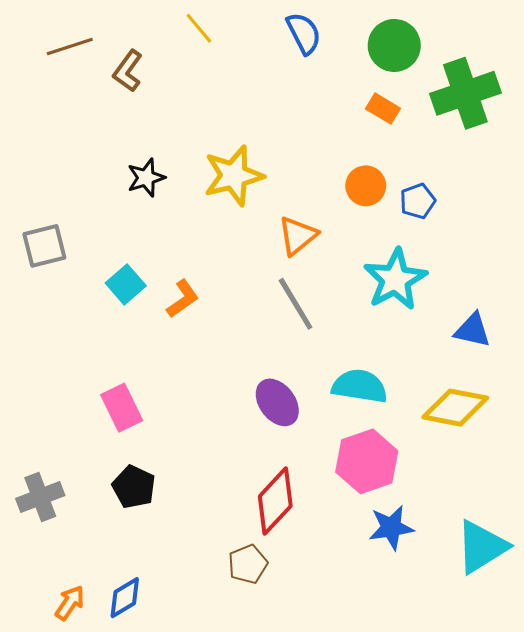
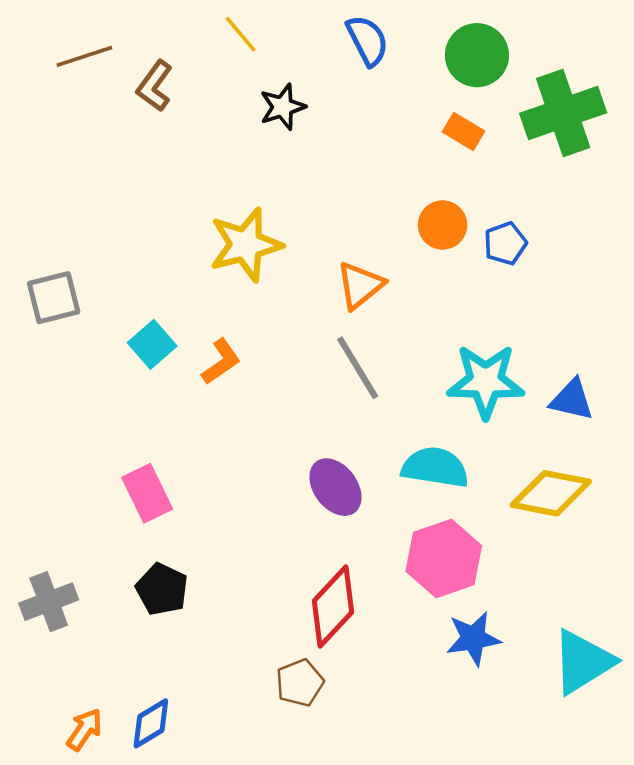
yellow star: (234, 176) -> (246, 245), moved
black star: (146, 178) -> (283, 107), moved
cyan star: (395, 279) -> (486, 381), moved, turned 30

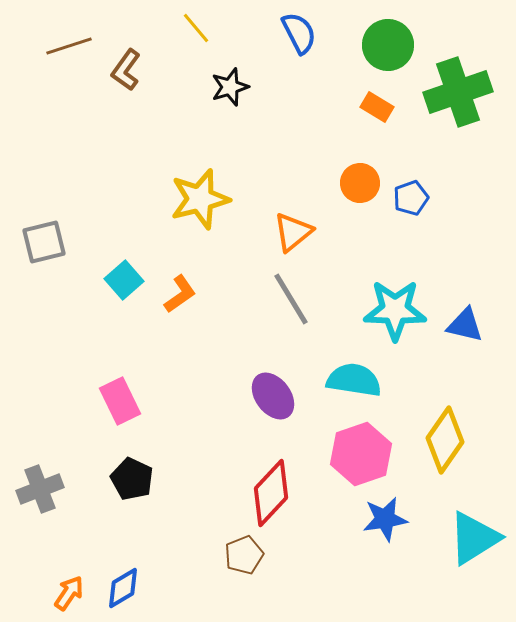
yellow diamond: (551, 493) -> (445, 440), moved, turned -66

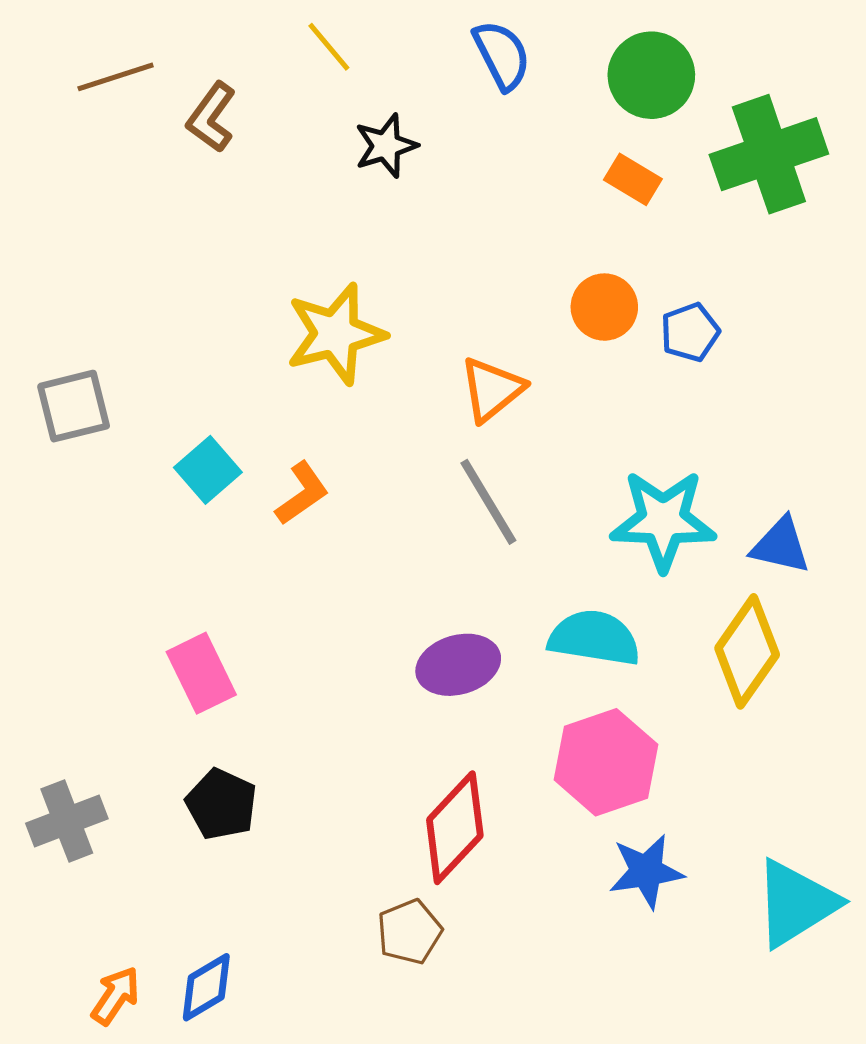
purple ellipse: (273, 396) -> (458, 665), turned -69
yellow diamond: (445, 440) -> (747, 651), moved

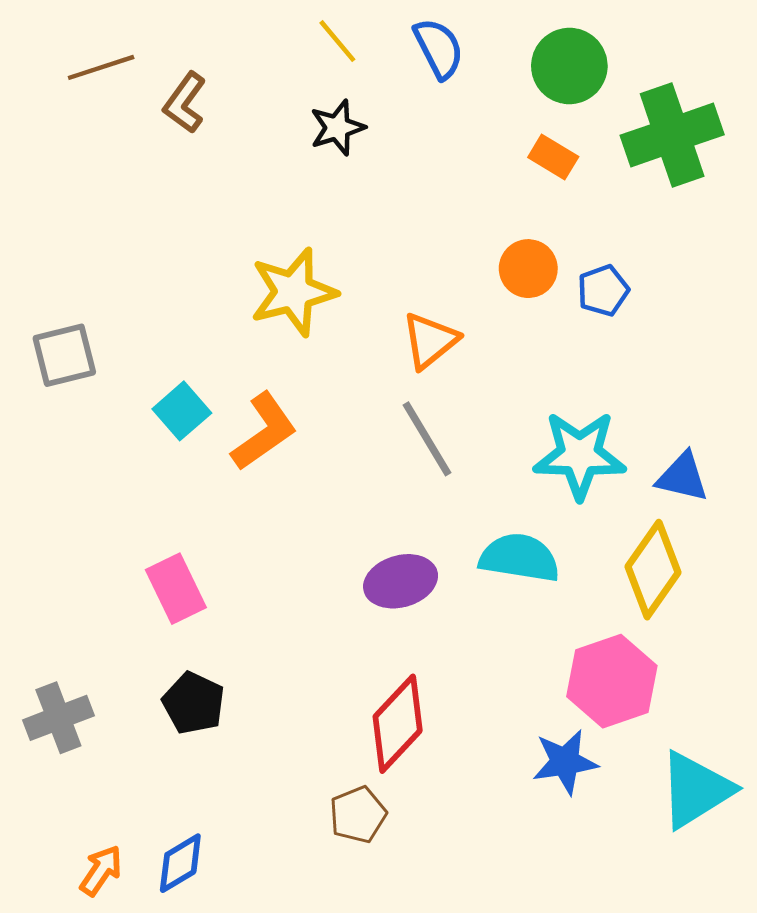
yellow line: (329, 47) -> (337, 41), moved
orange L-shape: (302, 493) -> (264, 432), size x1.4
pink hexagon: (606, 762) -> (612, 681), moved

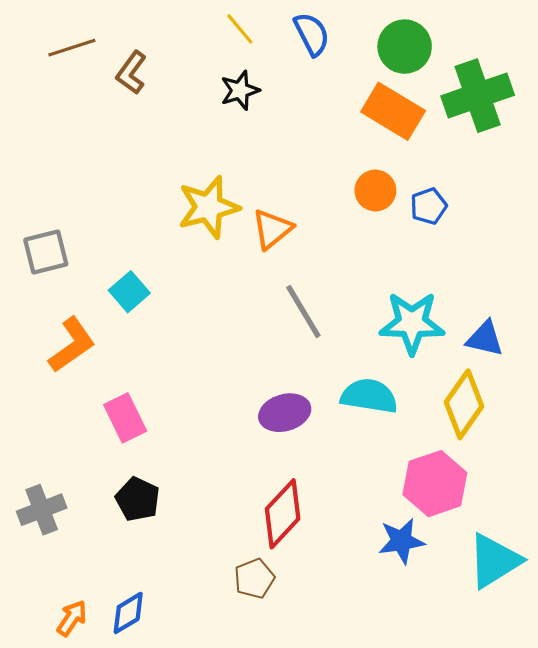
orange rectangle: (553, 157) -> (393, 111), size x1.8
orange triangle: (430, 341) -> (272, 229), moved
orange L-shape: (264, 432) -> (72, 345), moved

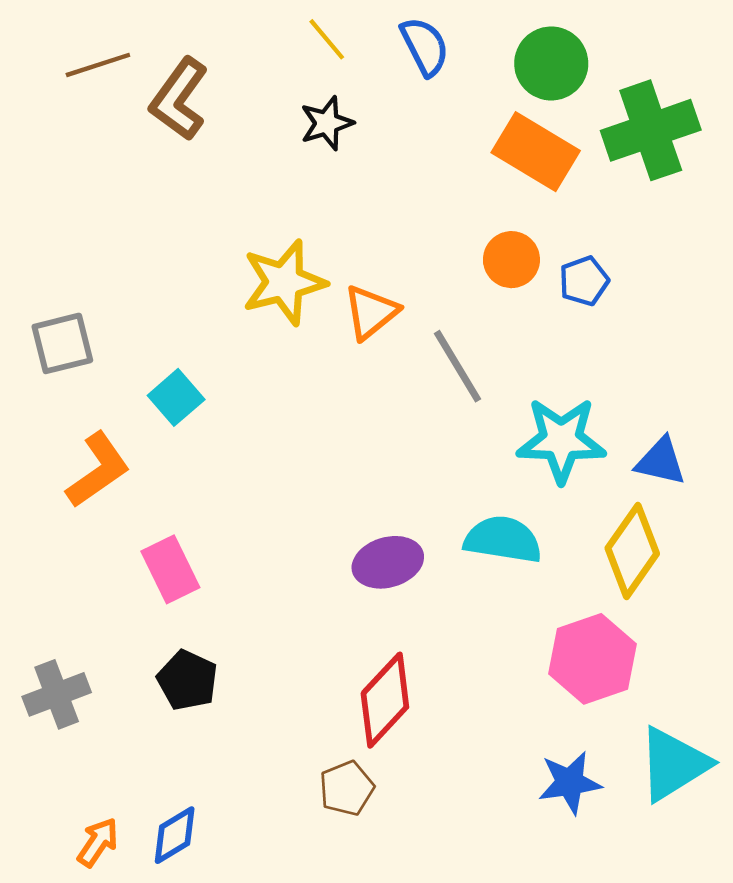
brown L-shape: (131, 73) -> (179, 99), size x1.4
gray line: (303, 311) -> (457, 366), moved
blue star: (401, 541) -> (570, 783), moved

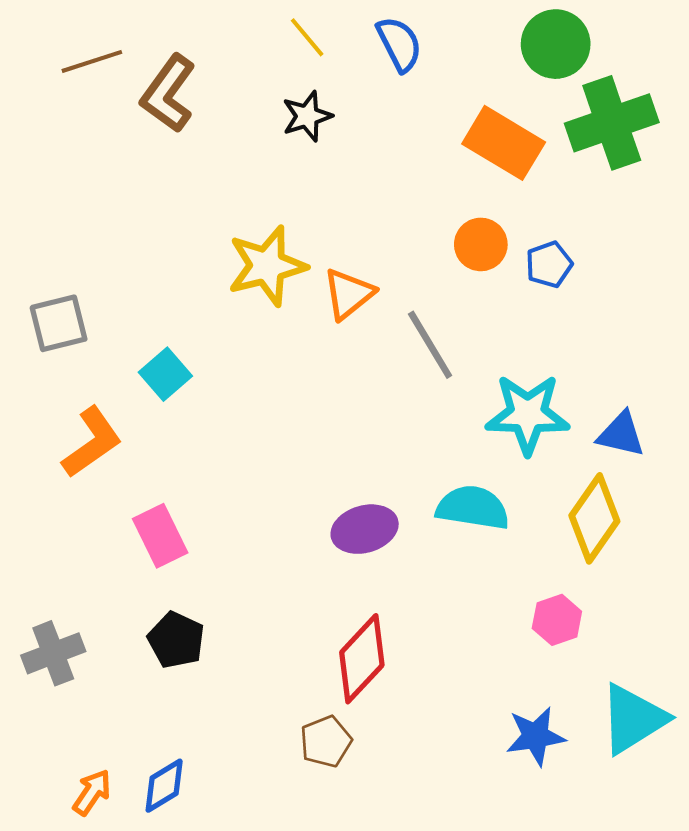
green circle: (551, 63) -> (556, 44), moved
pink hexagon: (592, 659) -> (557, 620), size x0.6

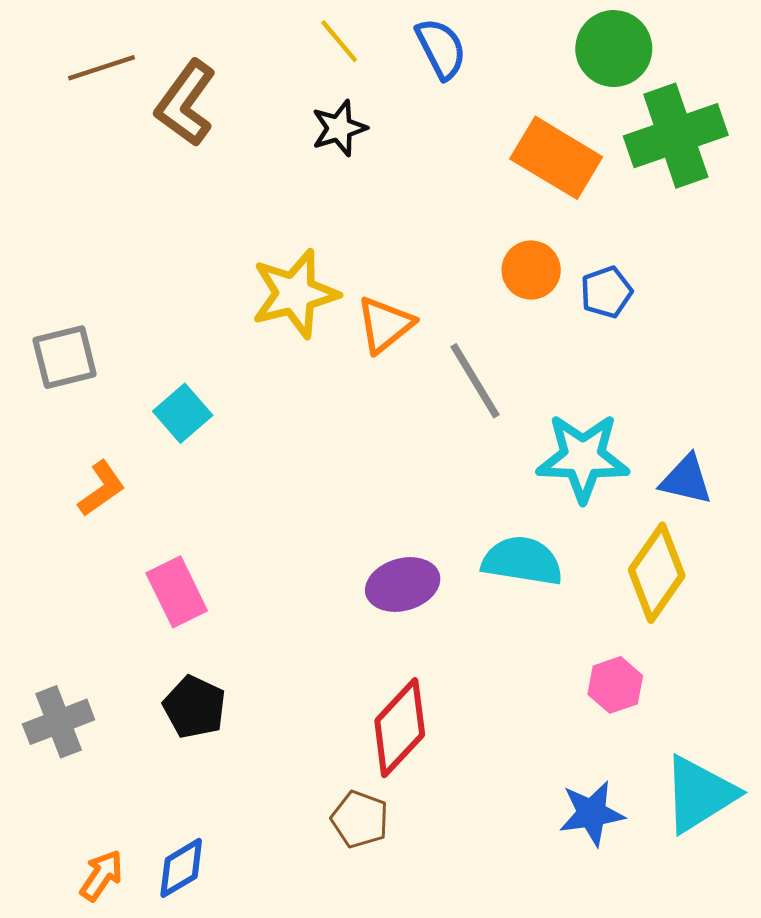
orange L-shape: (92, 442) -> (101, 489), size x0.7
brown pentagon: (326, 742) -> (360, 819), turned -30

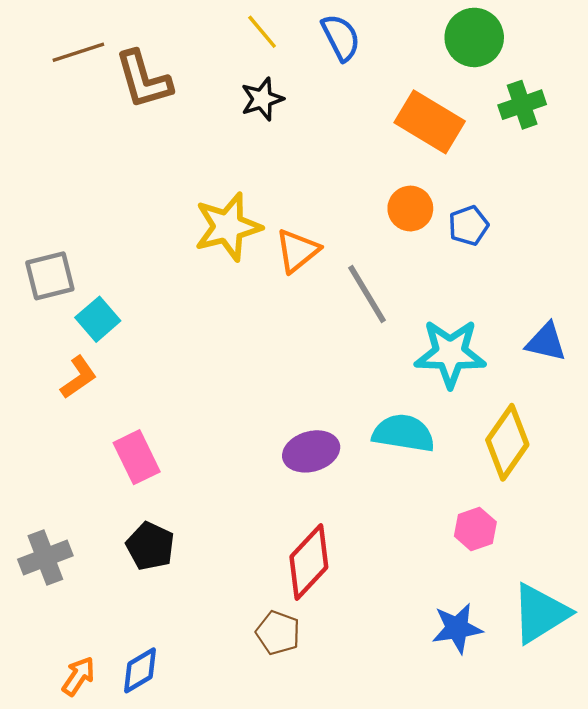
brown L-shape: (186, 103) -> (143, 80), turned -52
green cross: (676, 136) -> (522, 105), size x0.6
cyan square: (183, 413) -> (98, 319), moved
blue triangle: (686, 480) -> (546, 342), moved

